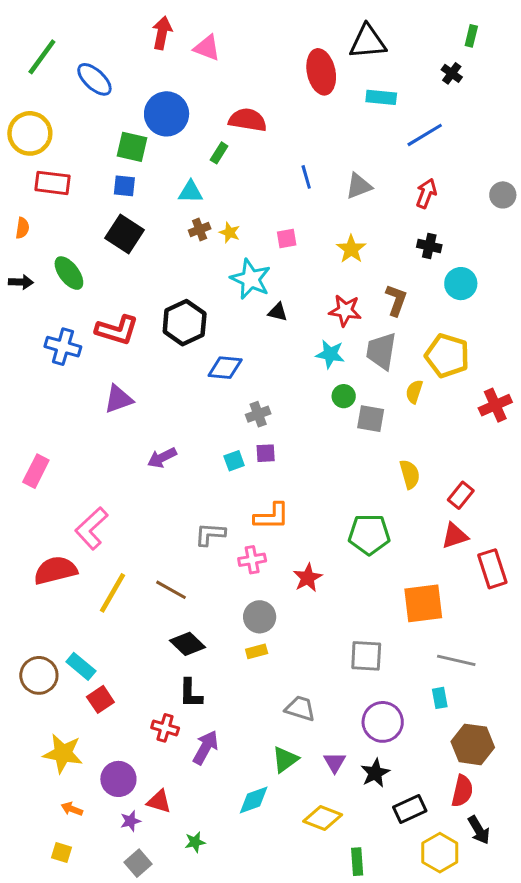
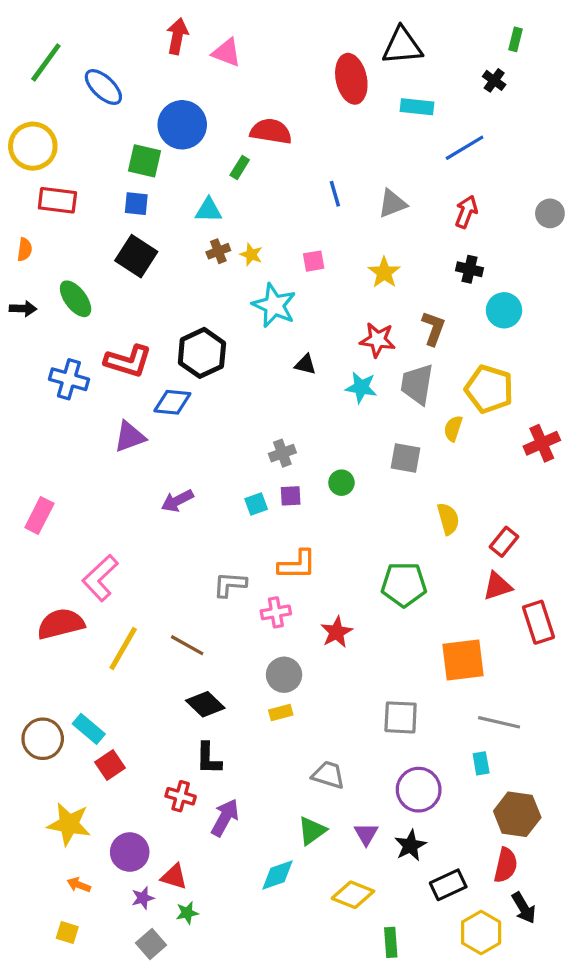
black triangle: (278, 312) -> (305, 364), moved
blue diamond: (225, 368) -> (172, 402), moved
green circle: (344, 396) -> (341, 483), moved
green star: (195, 842) -> (187, 913), moved

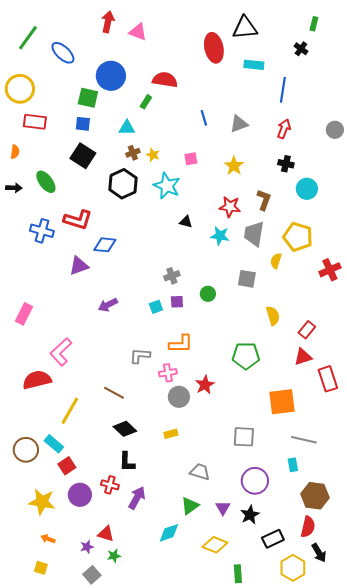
blue line: (465, 148) -> (283, 90), turned -50
black hexagon: (202, 353) -> (123, 184), moved
yellow line: (123, 648) -> (70, 411), moved
gray circle: (284, 675) -> (179, 397), moved
purple circle: (130, 852) -> (80, 495), moved

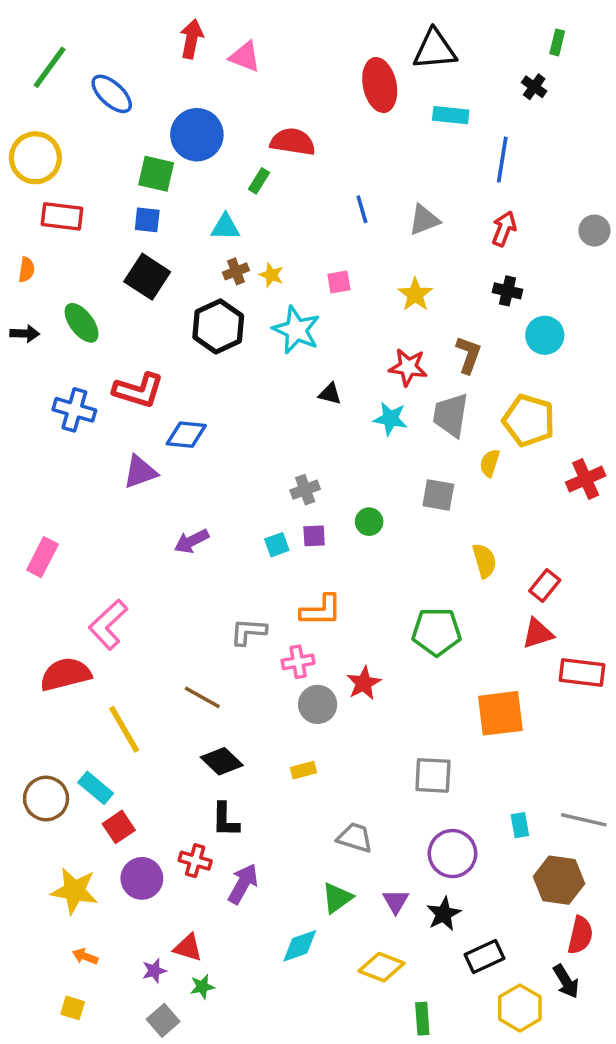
red rectangle: (328, 379) -> (582, 672), turned -65
yellow line: (70, 411) -> (124, 729), turned -60
gray line: (304, 440) -> (584, 820), moved
red semicircle: (308, 527) -> (580, 935), moved

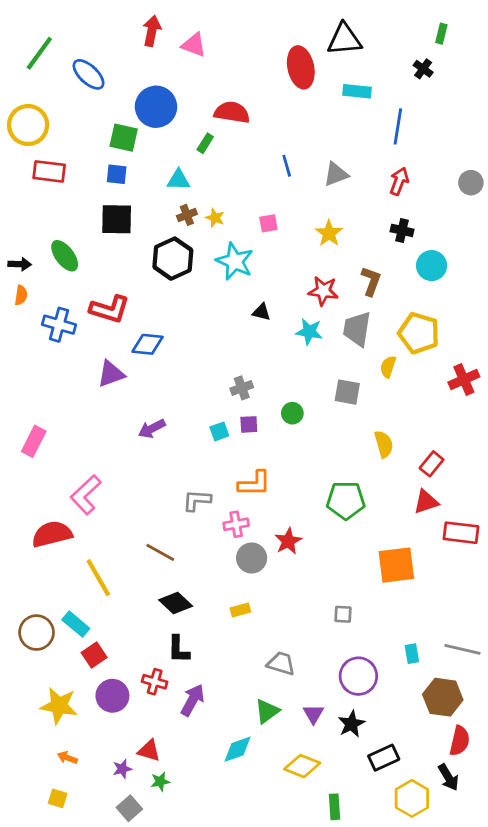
orange semicircle: (27, 270) -> (21, 295), moved
black square: (147, 277) -> (117, 219), turned -32
gray square: (433, 775) -> (343, 614), size x0.6

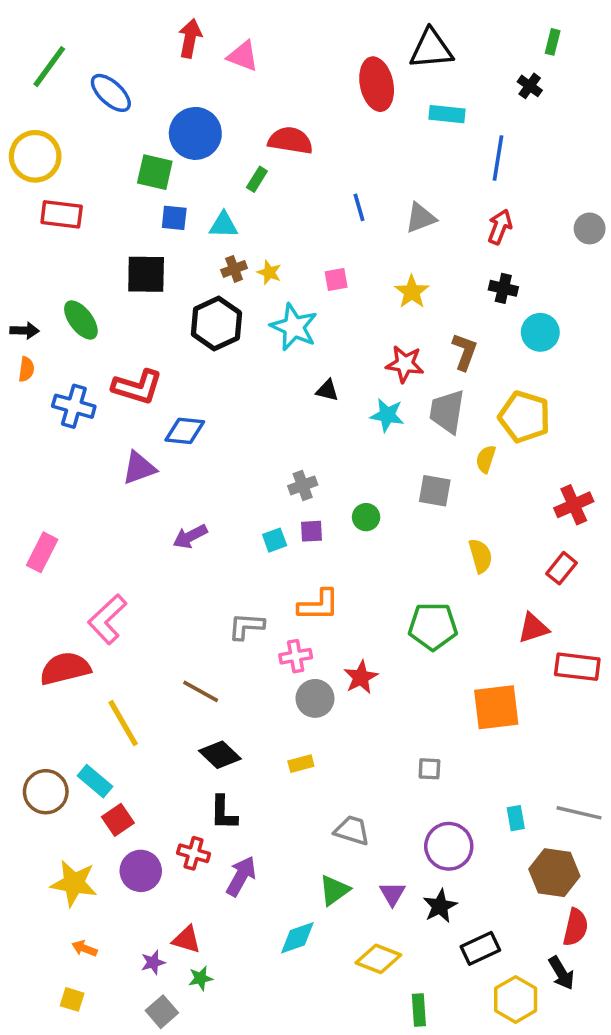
blue square: (117, 174) -> (174, 218), moved
red cross: (464, 379) -> (574, 505), moved
red rectangle: (432, 464) -> (561, 568), moved

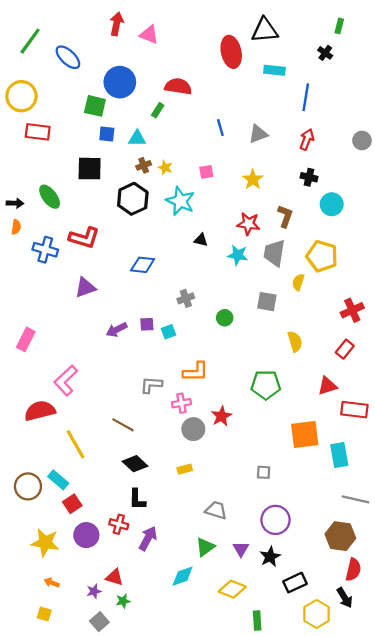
blue diamond: (185, 431) -> (143, 265), moved
purple square: (311, 531) -> (147, 324), moved
cyan rectangle: (516, 818) -> (339, 455), moved, size x1.6

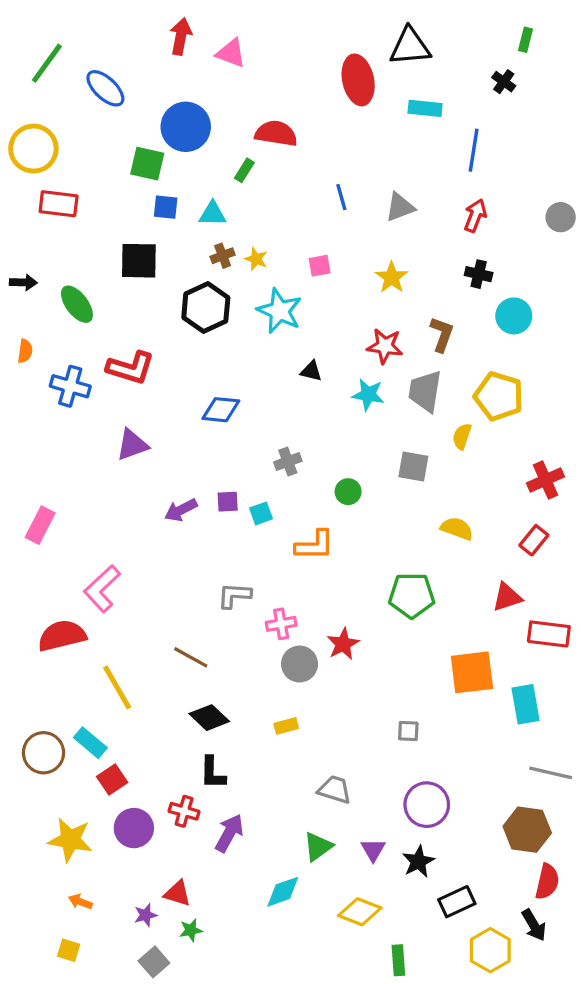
black arrow: (15, 203) -> (23, 282), moved
yellow semicircle: (295, 342) -> (457, 528), turned -54
orange L-shape: (195, 372) -> (315, 545), moved

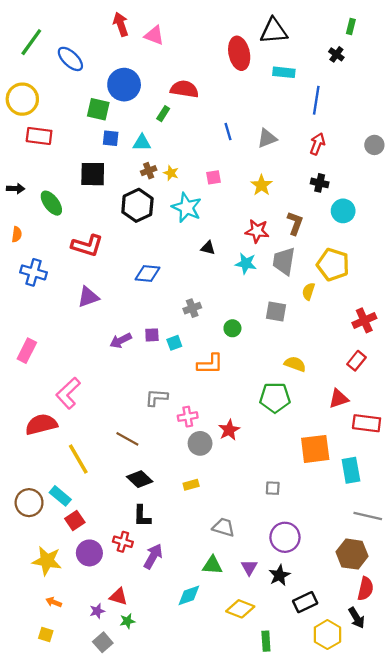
red arrow: (181, 36) -> (121, 24), turned -30
blue cross: (70, 386) -> (33, 272), moved
yellow semicircle: (457, 528) -> (295, 364), moved
green triangle: (318, 846) -> (212, 565), turned 40

